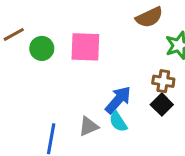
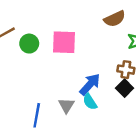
gray triangle: (89, 126) -> (66, 105), turned -35

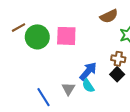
green circle: (29, 44) -> (37, 37), size x1.5
blue line: (37, 115) -> (43, 97), turned -42

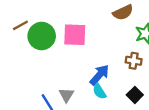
black square: (117, 74) -> (135, 95), moved
gray triangle: (68, 89) -> (66, 95), moved

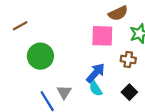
pink square: (75, 35) -> (102, 36), moved
green circle: (42, 36) -> (40, 56), moved

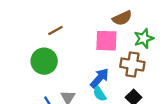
brown line: (20, 26) -> (55, 31), moved
brown cross: (128, 59) -> (132, 64), size x1.5

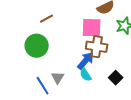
brown cross: (132, 64) -> (97, 47), moved

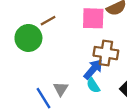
pink square: (92, 28) -> (93, 18), moved
green circle: (37, 46) -> (28, 38), moved

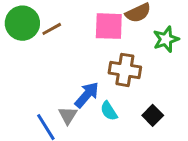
green circle: (28, 38) -> (22, 23), moved
blue arrow: (93, 69) -> (87, 95), moved

